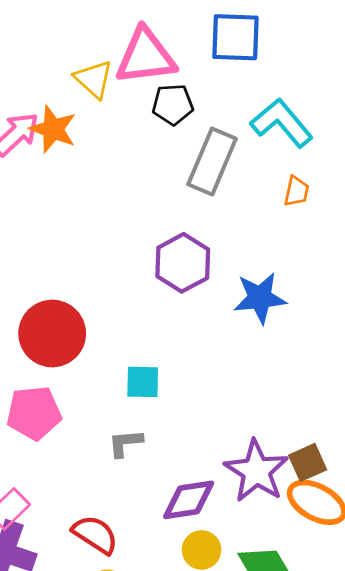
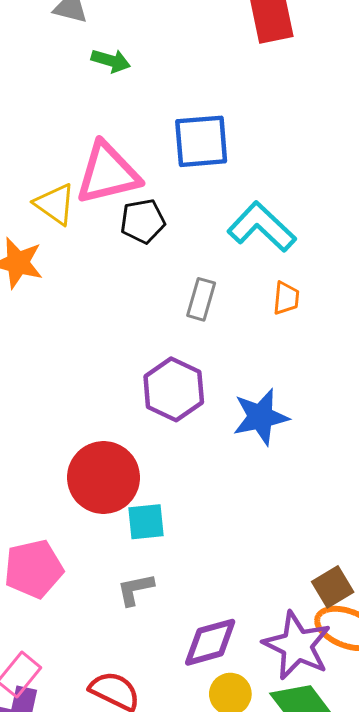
gray rectangle: (212, 161) -> (201, 299), moved, size x0.6
red circle: (52, 333) -> (104, 478), moved
purple star: (256, 471) -> (297, 646), moved

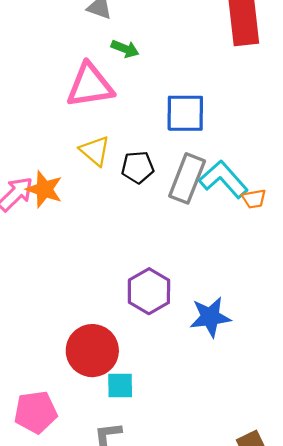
pink triangle: (108, 173) -> (90, 85), moved
yellow triangle: (55, 204) -> (95, 151), moved
orange trapezoid: (286, 298) -> (254, 199), moved, turned 70
gray rectangle: (201, 299) -> (187, 178), moved, size x1.6

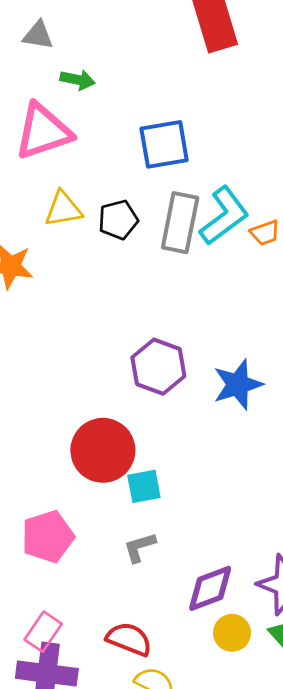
yellow triangle: (95, 151) -> (63, 209), turned -40
cyan L-shape: (223, 179) -> (224, 216), turned 105

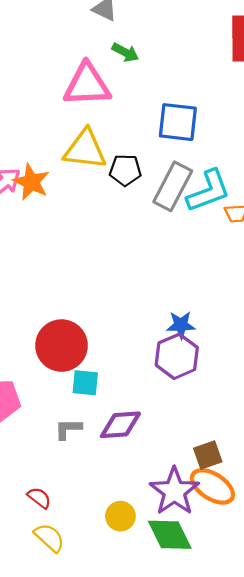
yellow triangle: (63, 209) -> (85, 149), size x1.4
purple hexagon: (158, 367) -> (177, 356), moved
blue star: (238, 385) -> (181, 325), size x0.7
purple diamond: (210, 588) -> (120, 425), moved
red semicircle: (129, 639) -> (39, 498), size x0.7

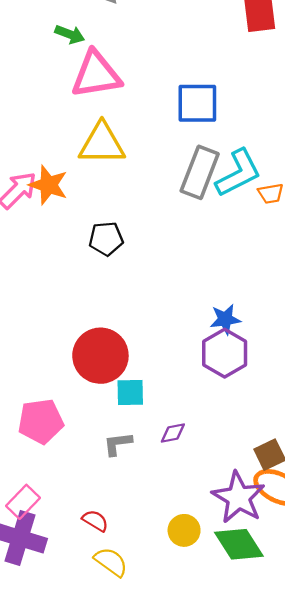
green arrow: (125, 52) -> (70, 34), moved
black pentagon: (125, 170) -> (106, 239), moved
purple diamond: (120, 425) -> (173, 433), size x0.6

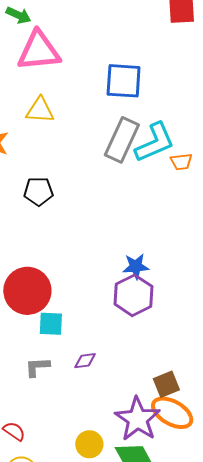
yellow triangle: (102, 144) -> (40, 110), size x0.7

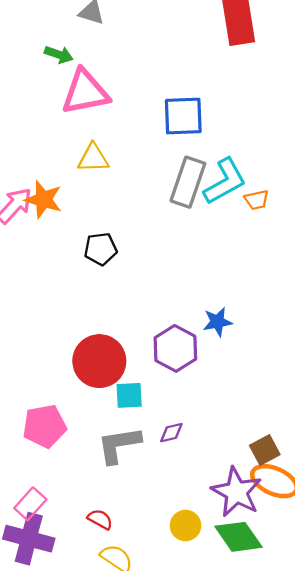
purple hexagon: (133, 295) -> (175, 348), moved
gray L-shape: (37, 367) -> (119, 445), size x1.6

